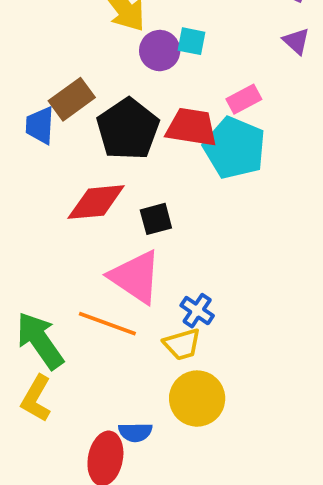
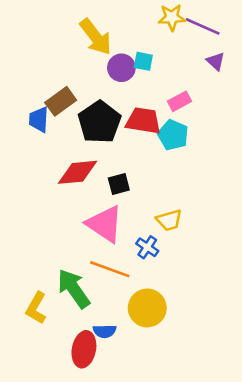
cyan pentagon: (235, 148) -> (173, 135), size x0.7
orange line: (107, 324) -> (110, 269), moved
green arrow: (40, 341) -> (74, 289), moved
yellow trapezoid: (182, 344) -> (169, 220), moved

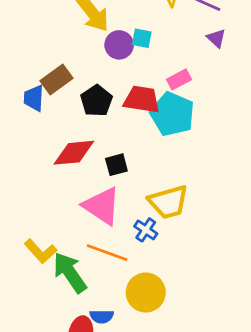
black pentagon: (99, 122) -> (96, 101), size x0.7
cyan pentagon: (173, 135) -> (172, 114), size x1.4
yellow trapezoid: (169, 220) -> (168, 202), size x1.5
yellow L-shape: (36, 308) -> (41, 251), moved, turned -72

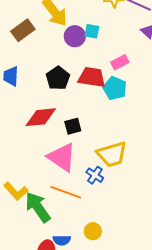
brown rectangle: (57, 79) -> (23, 30), moved
cyan pentagon: (172, 114) -> (115, 88), size x0.7
yellow circle: (146, 292) -> (93, 231), moved, size x0.6

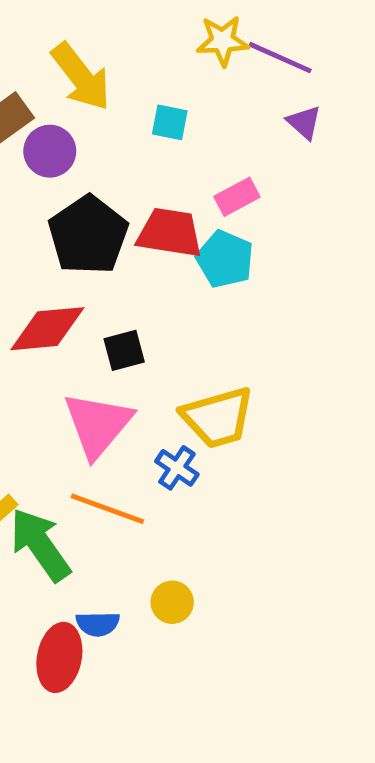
purple circle: (75, 36) -> (50, 151), moved
black pentagon: (58, 78) -> (88, 235), size x1.4
pink triangle: (62, 157) -> (98, 425), turned 36

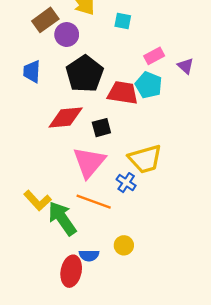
purple triangle: (304, 122) -> (186, 66), moved
red trapezoid: (170, 233) -> (123, 93), moved

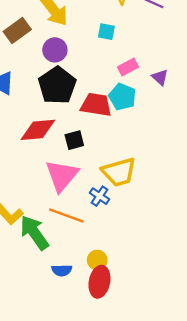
cyan square: (123, 21) -> (106, 32), moved
purple circle: (67, 35) -> (55, 50), moved
red ellipse: (71, 271) -> (99, 282), moved

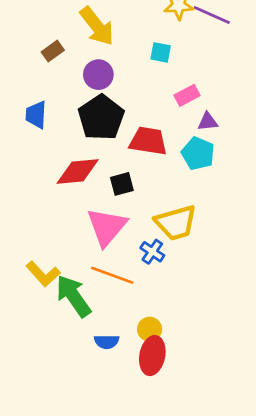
brown rectangle: (17, 31) -> (53, 51), size x0.7
purple triangle: (160, 77) -> (208, 122), moved, turned -48
cyan pentagon: (122, 97) -> (198, 153), moved

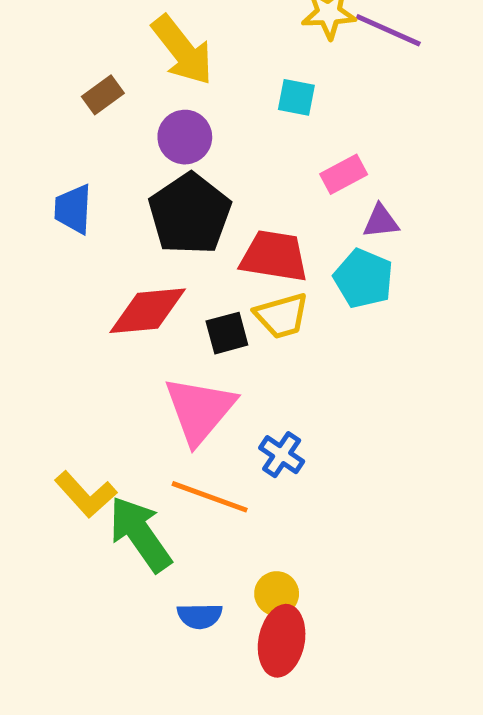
yellow trapezoid: (176, 223) -> (282, 316), moved, size x0.7

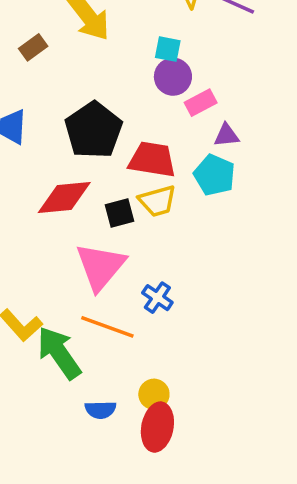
purple circle: (185, 137) -> (173, 77), moved

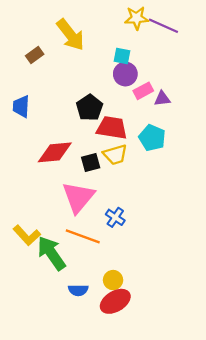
black pentagon: (94, 130) -> (89, 108), moved, size x0.7
purple triangle: (226, 135) -> (162, 99), moved
red ellipse: (157, 427) -> (115, 301), turned 48

